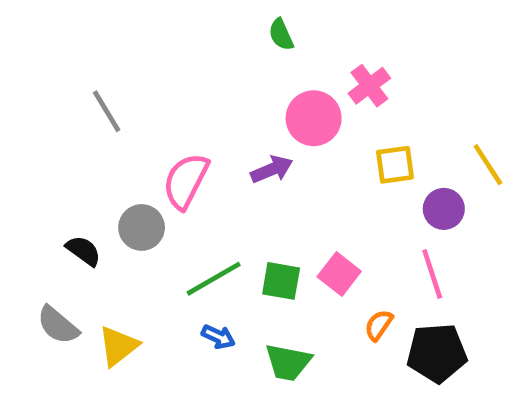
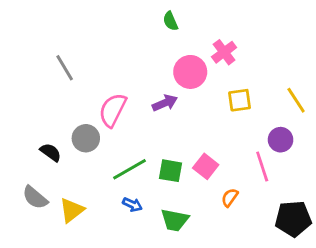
purple circle: (444, 209) -> (281, 140), moved
black pentagon: (437, 353) -> (293, 219), moved

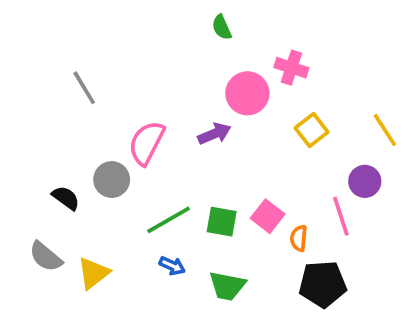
pink cross: (224, 52) -> (291, 68), turned -35
yellow square: (240, 100) -> (312, 130), turned -30
orange semicircle: (230, 197) -> (299, 238), moved, turned -30
black pentagon: (293, 219) -> (323, 284), moved

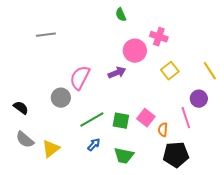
gray line: (84, 88) -> (46, 35), moved, turned -66
black semicircle: (66, 198) -> (21, 108), moved
blue arrow: (172, 266) -> (94, 145), turned -72

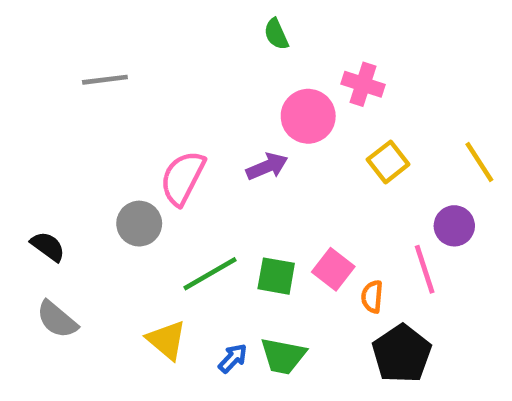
blue arrow: (94, 145) -> (233, 358), moved
yellow triangle: (51, 149) -> (167, 340), moved, turned -42
black pentagon: (176, 155) -> (402, 354), turned -30

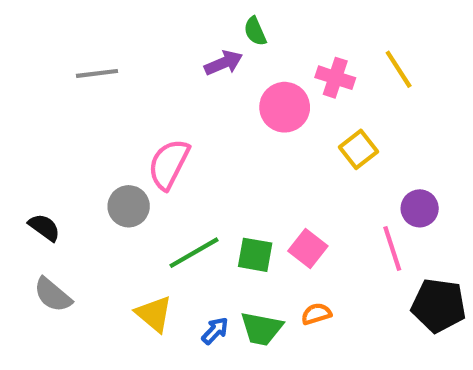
yellow line: (479, 162) -> (399, 69), moved
purple arrow: (267, 166) -> (224, 63), moved
orange semicircle: (372, 297) -> (316, 314), moved, turned 68
black pentagon: (402, 354) -> (439, 305), moved, turned -30

